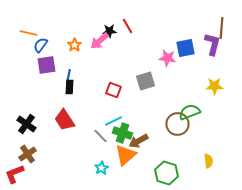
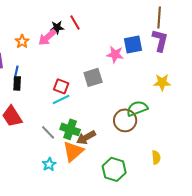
brown line: (222, 28) -> (159, 17), moved
cyan line: (114, 121) -> (61, 99), moved

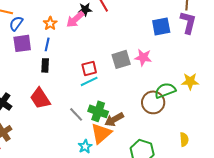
pink star: (115, 54) -> (143, 57), moved
blue line: (16, 72) -> (47, 44), moved
yellow star: (162, 82) -> (190, 81), moved
red square: (61, 86) -> (89, 68), turned -35
cyan star: (49, 164) -> (85, 146), moved

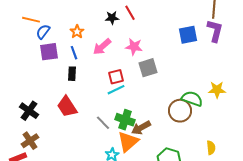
pink arrow: (75, 19) -> (102, 47), moved
blue line: (47, 44) -> (74, 53), turned -32
pink star: (143, 57) -> (134, 47), moved
green semicircle: (165, 90) -> (192, 99), turned 40

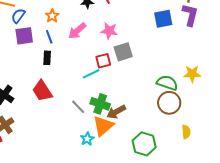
red square: (116, 77) -> (103, 61), moved
brown circle: (180, 111) -> (169, 103), moved

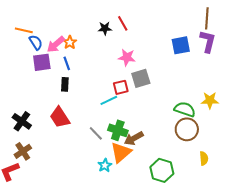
blue semicircle: (18, 16) -> (36, 42), turned 112
pink arrow: (77, 31) -> (56, 44), moved

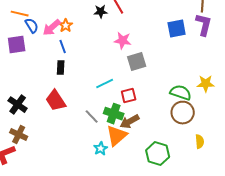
purple square: (42, 62) -> (17, 45), moved
red square: (121, 87) -> (129, 96), moved
brown cross: (23, 151) -> (19, 135), turned -30

